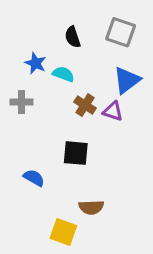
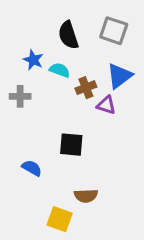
black semicircle: (73, 37) -> (68, 35), size x1.4
brown cross: (85, 105) -> (86, 88), moved, turned 36

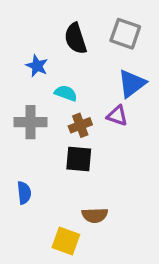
cyan semicircle: (60, 70) -> (66, 93), moved
brown cross: (86, 88) -> (80, 125), moved
gray cross: (20, 96) -> (30, 122), moved, size x1.4
blue semicircle: (32, 168) -> (24, 193), moved, turned 54

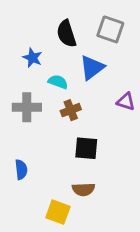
blue triangle: (132, 84) -> (92, 68), moved
purple triangle: (117, 116) -> (126, 102), moved
black square: (79, 159) -> (86, 148), moved

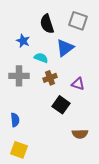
purple triangle: (126, 102) -> (78, 84), moved
black square: (86, 148) -> (61, 105), turned 30
brown semicircle: (83, 189) -> (80, 134), moved
yellow square: (58, 212) -> (19, 150), moved

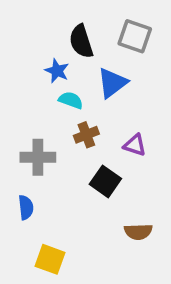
blue star: (23, 41) -> (57, 71), moved
gray cross: (19, 76) -> (38, 157), moved
yellow square: (19, 150) -> (50, 259), moved

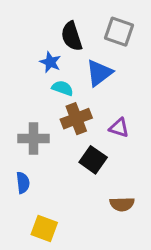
brown cross: (86, 135) -> (76, 119), size x1.4

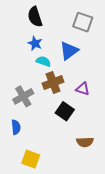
black semicircle: (72, 36) -> (35, 17), moved
gray cross: (34, 138) -> (23, 96), turned -30

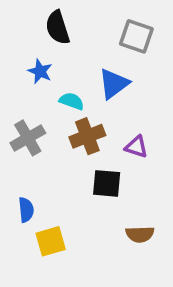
blue star: (35, 43) -> (40, 71), moved
gray cross: (23, 96) -> (28, 138), moved
black square: (65, 111) -> (107, 183), turned -30
yellow square: (31, 159) -> (51, 241), moved, turned -36

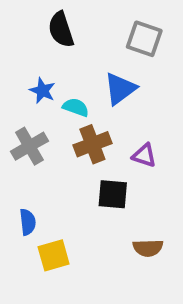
blue star: (40, 71) -> (42, 91), moved

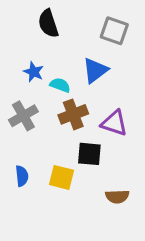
purple triangle: (144, 155) -> (114, 123), size x1.4
yellow square: (54, 255) -> (62, 177), moved, turned 30

